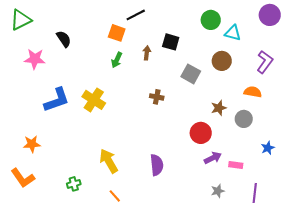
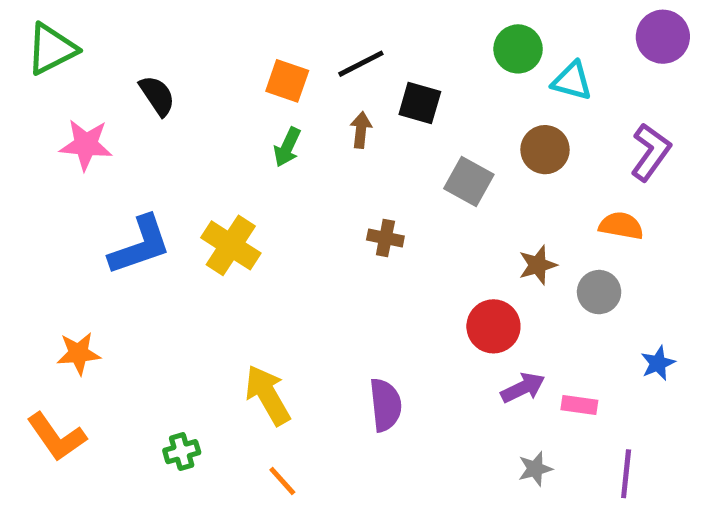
black line: (136, 15) -> (361, 64), moved

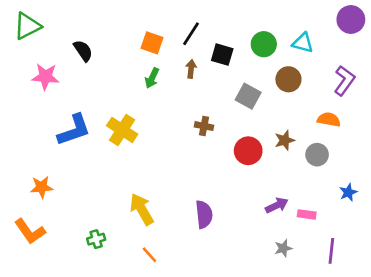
green circle: (518, 49) -> (264, 44), moved
black line: (361, 64) -> (191, 34), turned -30
red circle: (493, 326) -> (248, 151), moved

